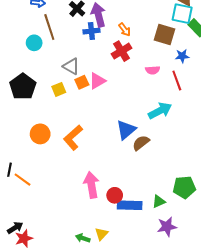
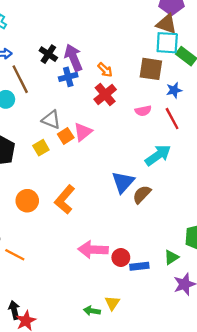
pink arrow: (91, 185) -> (93, 250), turned -70
blue rectangle: (130, 205) -> (139, 266), size x0.7
black arrow: (15, 228) -> (14, 310), turned -63

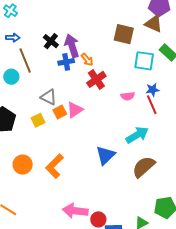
cyan square: (167, 43) -> (144, 61), moved
brown square: (151, 69) -> (124, 34), moved
orange arrow: (105, 70) -> (87, 60), moved
blue star: (174, 90) -> (153, 90), moved
brown semicircle: (142, 194) -> (144, 167), moved, size x1.4

